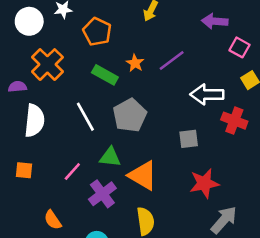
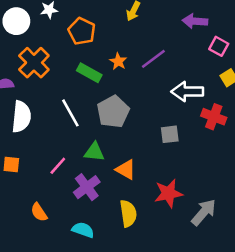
orange triangle: (143, 175) -> (126, 170), size x0.7
red star: (204, 183) -> (168, 193), moved

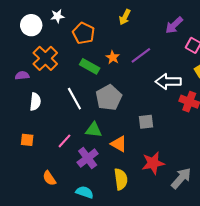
purple arrow: (195, 21) -> (174, 25), turned -48
white semicircle: (21, 117) -> (35, 102), size x0.7
gray square: (170, 134) -> (146, 122), moved

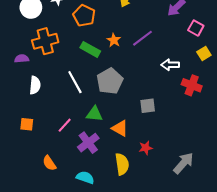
orange cross: (45, 58) -> (45, 41), turned 30
white arrow: (168, 82) -> (170, 65), size x0.7
red star: (153, 163) -> (146, 148), moved, size x0.6

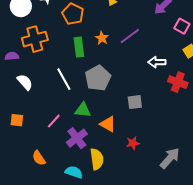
green rectangle: (90, 49) -> (79, 47), turned 54
white semicircle: (35, 85) -> (25, 82), turned -48
yellow semicircle: (122, 164) -> (97, 159), moved

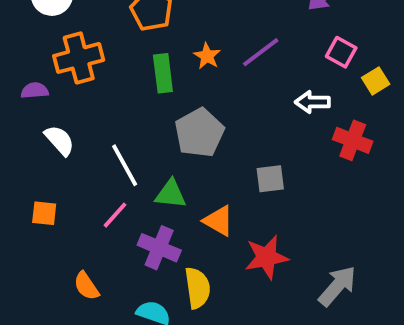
pink square: (182, 26) -> (341, 52), moved
white line: (64, 79) -> (125, 165), moved
purple cross: (77, 138) -> (159, 248), turned -30
red star: (133, 143) -> (266, 257), size x1.6

